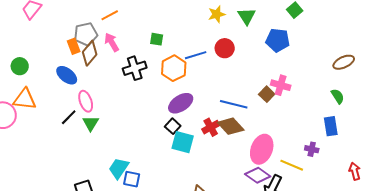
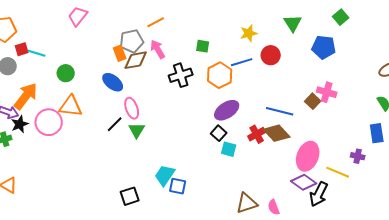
yellow star: (217, 14) -> (249, 33), moved
brown diamond: (90, 53) -> (136, 60), turned 40
cyan square: (183, 142) -> (229, 149), size x0.7

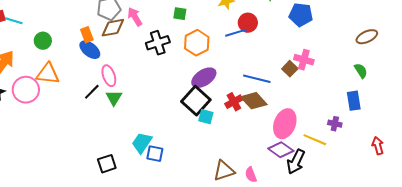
orange rectangle: (120, 53) -> (87, 35), moved
blue line: (242, 62) -> (236, 33), moved
black square: (219, 133) -> (196, 101), size x1.8

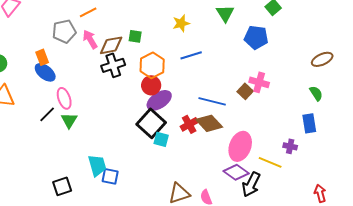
red circle: (248, 23) -> (151, 85), moved
brown diamond: (113, 28) -> (111, 45), moved
cyan trapezoid: (142, 143) -> (97, 165), turned 130
red arrow: (378, 146) -> (320, 193), moved

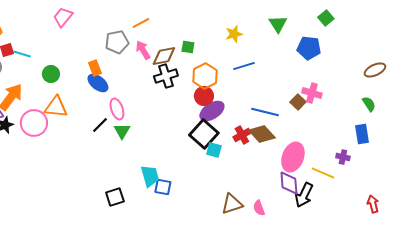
purple diamond: (236, 172) -> (289, 183), turned 50

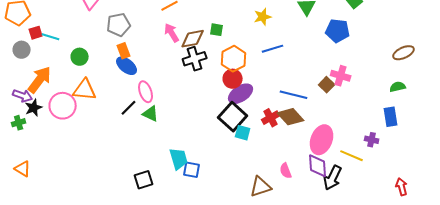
gray pentagon: (117, 42) -> (119, 25), moved
green semicircle: (369, 104) -> (398, 87), turned -70
green triangle: (122, 131) -> (151, 114), turned -36
pink semicircle: (259, 208) -> (286, 171), moved

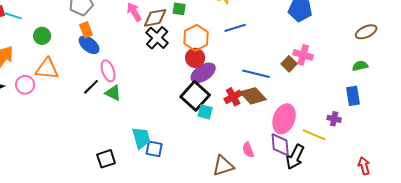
black cross: (195, 59) -> (157, 38), turned -30
pink circle: (63, 106) -> (25, 85), size x0.7

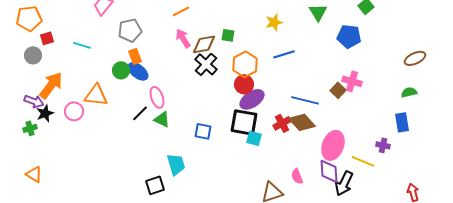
cyan line: (13, 16) -> (82, 45), moved
green circle: (42, 36) -> (121, 70), moved
black square: (195, 96) -> (244, 122), turned -32
cyan trapezoid: (141, 138) -> (176, 164), moved
blue square: (154, 149) -> (203, 131), moved

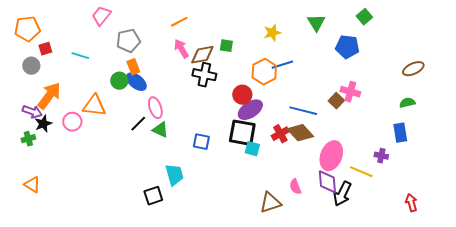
black cross: (206, 64) -> (204, 75), turned -30
orange hexagon: (245, 64) -> (264, 72), moved

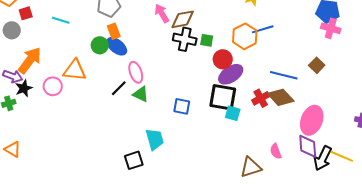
green square: (226, 46) -> (207, 40), moved
pink cross: (350, 92) -> (331, 28), moved
yellow line: (361, 172) -> (342, 156), moved

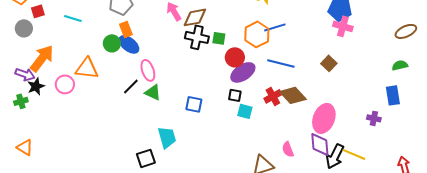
blue line: (284, 75) -> (281, 63), moved
black square: (223, 97) -> (235, 95), size x0.5

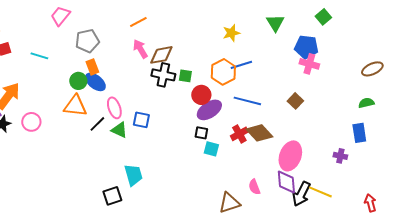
orange triangle: (87, 68) -> (75, 106), moved
blue square: (194, 104) -> (141, 120), moved

